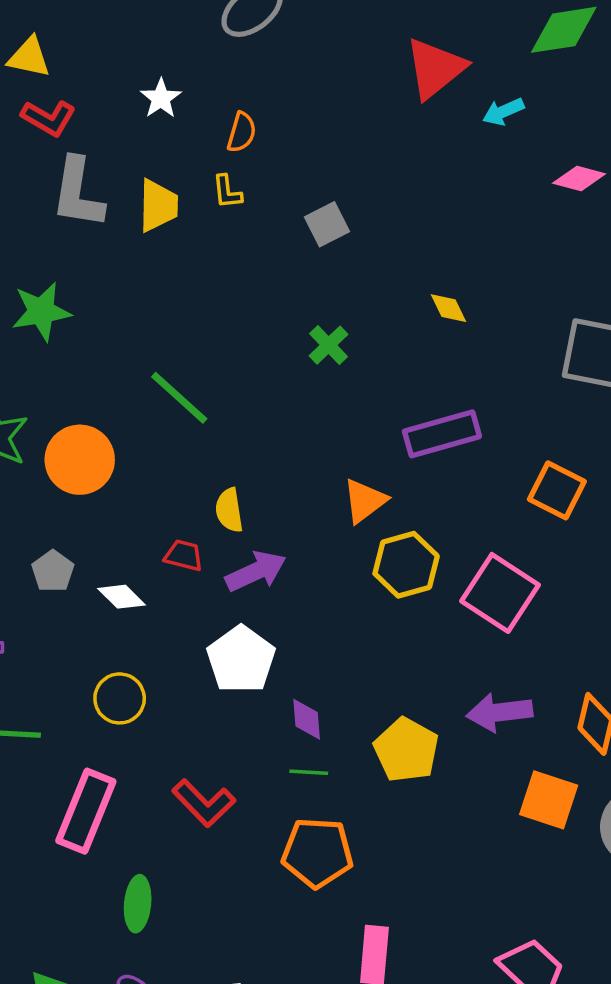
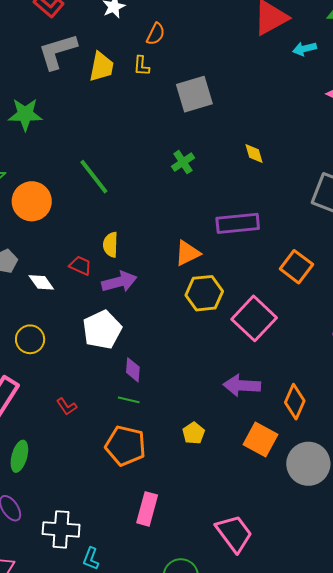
gray L-shape: (78, 193) -> (58, 51), turned 54
gray square: (327, 224) -> (194, 94), size x1.5
yellow pentagon: (406, 750) -> (194, 433), moved, size x0.6
red L-shape: (204, 803) -> (67, 406), size x0.6

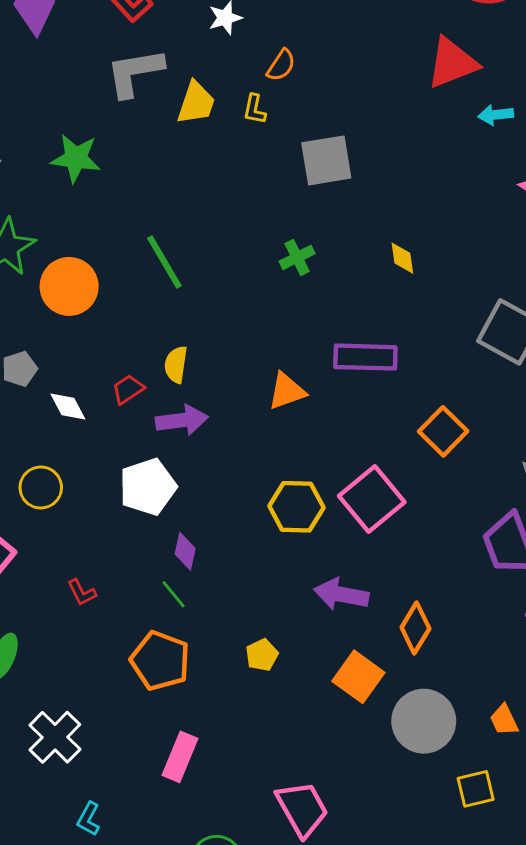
red trapezoid: (80, 266) -> (128, 389), turned -65
yellow hexagon: (204, 293) -> (296, 507), moved
green line: (129, 400) -> (173, 594), turned 30
white cross: (61, 529) -> (55, 737), moved, turned 33

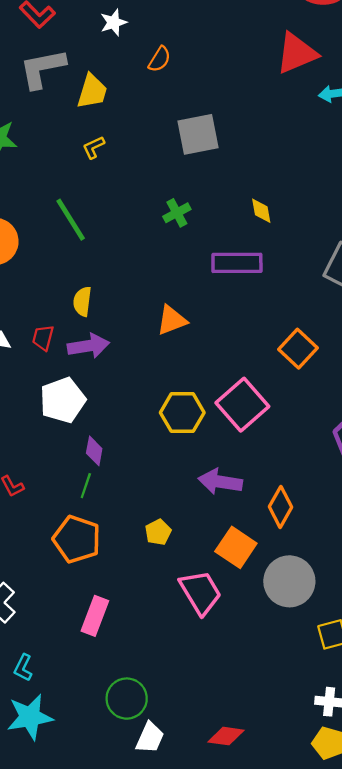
yellow L-shape: (255, 109) -> (94, 147), moved, turned 55
purple rectangle: (365, 357) -> (237, 263), moved
red trapezoid: (128, 389) -> (43, 338), moved, turned -40
green line: (173, 594) -> (86, 486), turned 60
pink trapezoid: (302, 809) -> (200, 592), moved

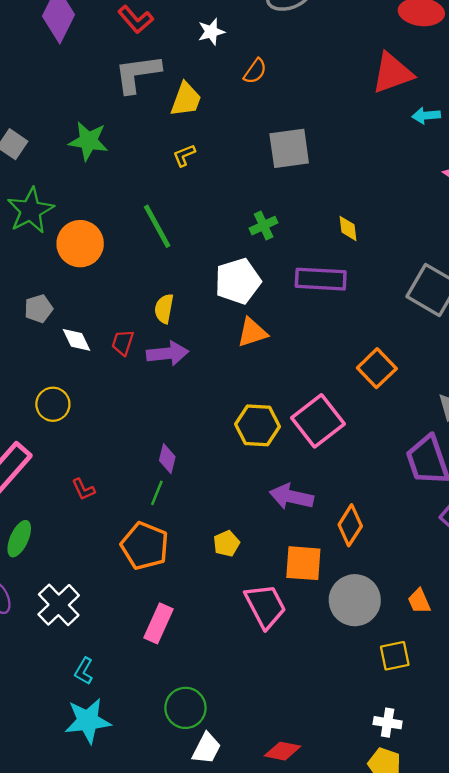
white pentagon: (63, 400) -> (238, 281), moved
orange square: (236, 547) -> (303, 563), turned -33

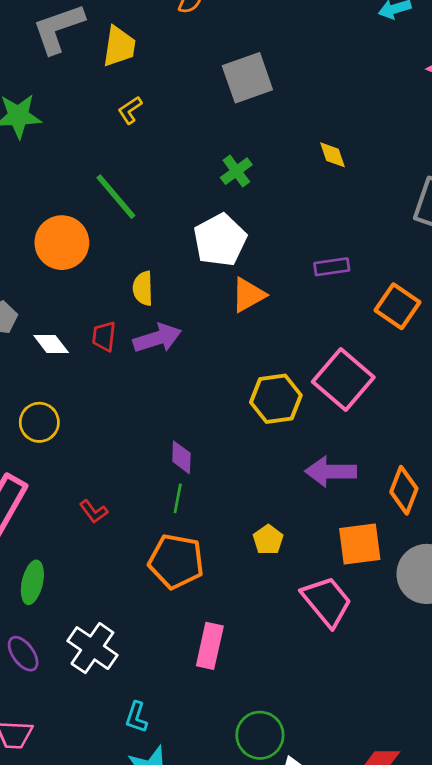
orange circle: (80, 244) -> (62, 243), moved
purple rectangle: (321, 279) -> (332, 267), moved, size x0.6

